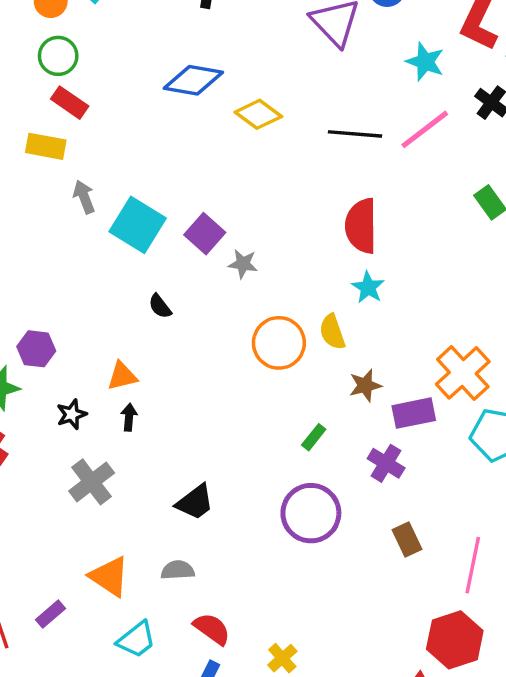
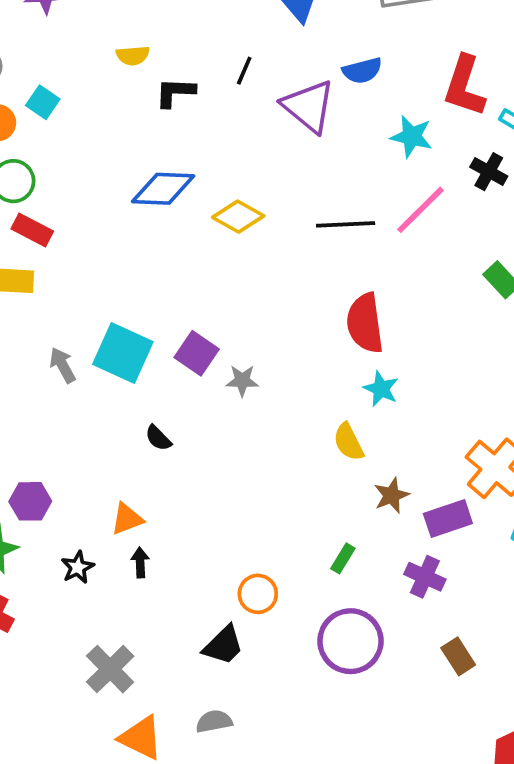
gray arrow: (84, 197) -> (63, 365), moved
orange circle: (279, 343) -> (258, 594), moved, size x0.7
gray cross: (92, 482) -> (110, 669), moved

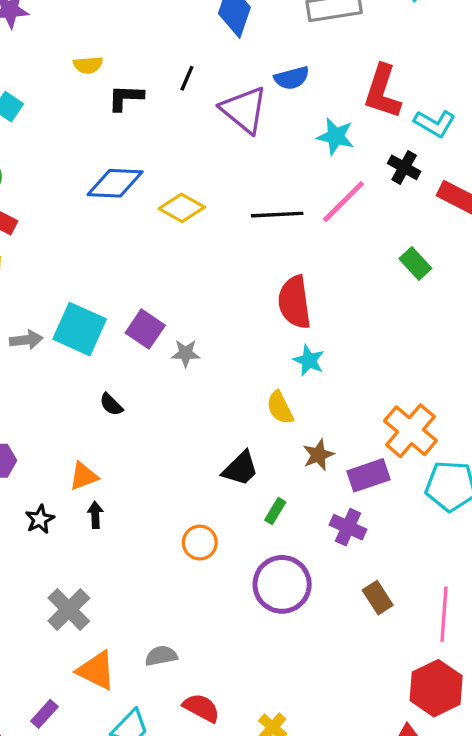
gray arrow: (63, 365) -> (26, 340), turned 112
black trapezoid: (223, 645) -> (240, 469), moved

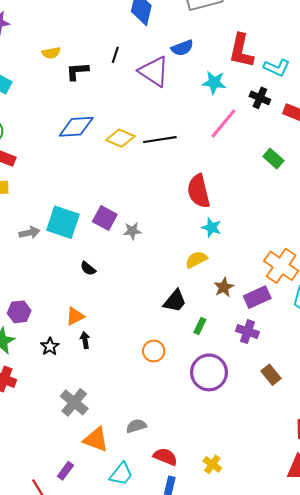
black line: (277, 215) -> (160, 140), moved
yellow semicircle: (280, 408) -> (196, 260), turned 95

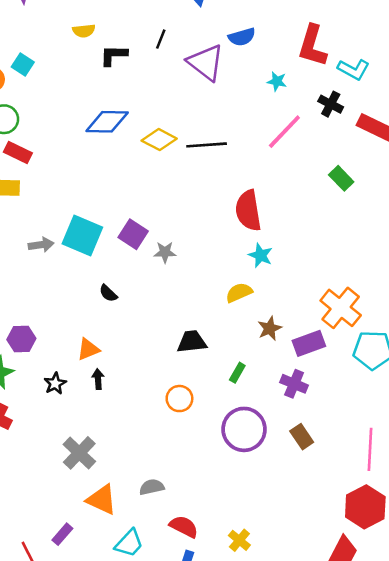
cyan star: (214, 82) -> (277, 81), size x0.7
black trapezoid: (175, 301) -> (192, 342), moved, turned -140
brown rectangle: (271, 375) -> (302, 437), moved

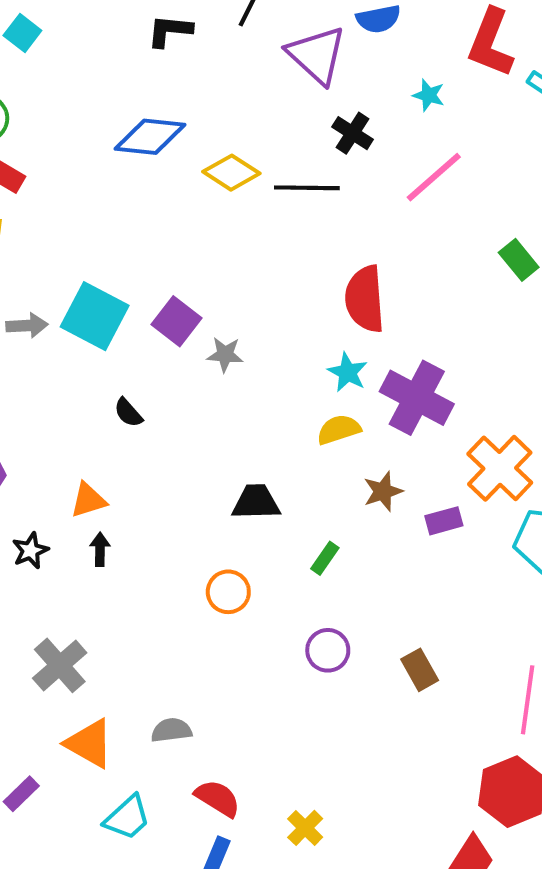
black cross: (331, 104) -> (353, 133), moved
cyan star: (260, 255) -> (348, 372), moved
purple rectangle: (309, 343) -> (444, 521), size x0.7
purple cross: (294, 384) -> (417, 398), moved, size x1.6
purple circle: (244, 429) -> (328, 650), size x0.6

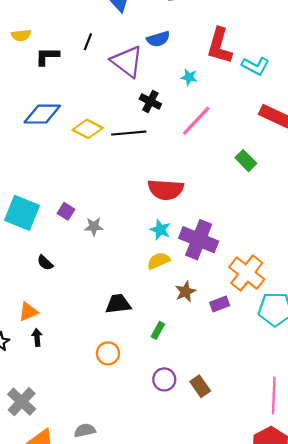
red semicircle: (365, 299) -> (166, 190), turned -76
purple square: (176, 321) -> (66, 211), size x0.7
brown rectangle: (420, 670) -> (200, 386), moved

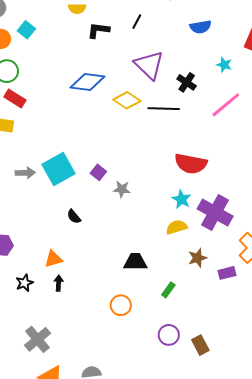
purple triangle: (127, 62) -> (149, 65), moved
cyan square: (22, 213) -> (58, 169), turned 32

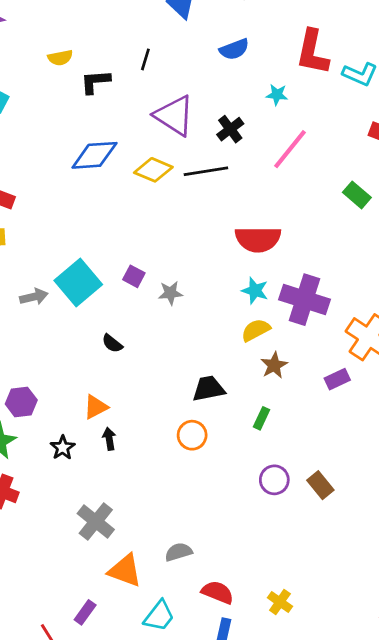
black cross: (187, 82) -> (230, 129), turned 30
brown star: (197, 258) -> (274, 365), moved
orange circle: (121, 305) -> (192, 435), moved

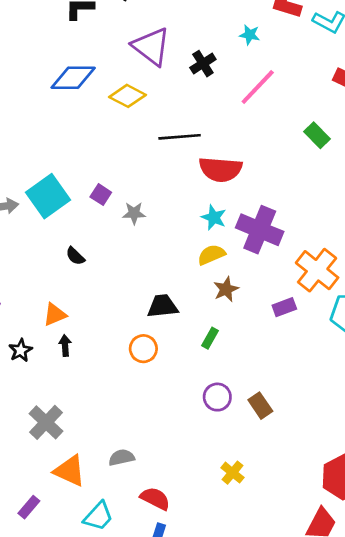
black line: (206, 171) -> (180, 137), moved
yellow cross: (280, 602) -> (232, 473), moved

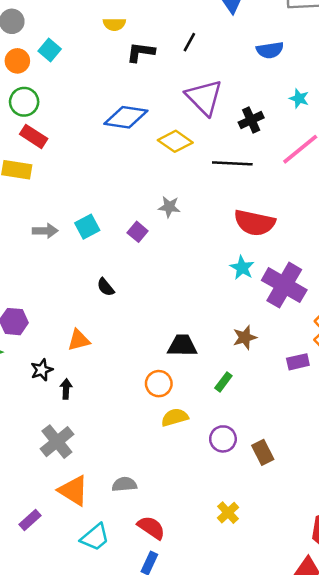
black line: (180, 137) -> (232, 163), moved
cyan square: (48, 196) -> (87, 227), size x0.6
gray star: (134, 213) -> (169, 207), moved
yellow semicircle: (211, 255) -> (175, 417), moved
black arrow: (65, 346) -> (66, 389), moved

